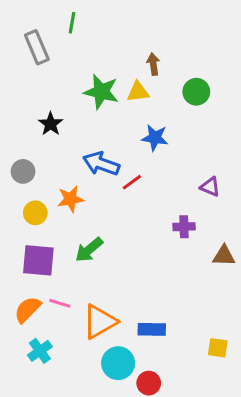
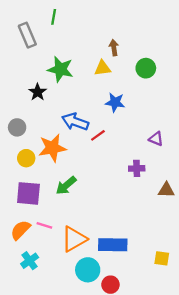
green star: (101, 92) -> (60, 69), moved
orange star: (71, 199) -> (52, 148), size x1.4
blue rectangle: (152, 329) -> (113, 245), size x1.4

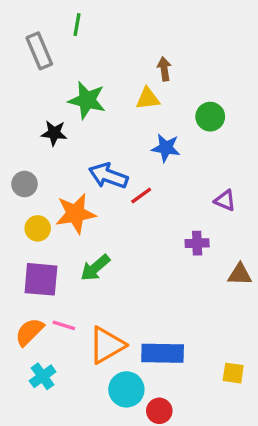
green circle: (146, 68) -> (210, 117), moved
black star: (38, 92) -> (54, 133), turned -30

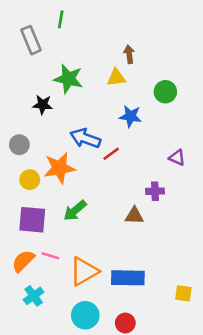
brown triangle: (240, 274) -> (134, 216), moved
cyan circle: (126, 389) -> (85, 315), moved

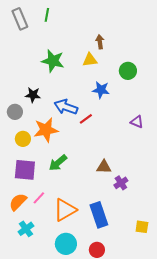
gray rectangle: (31, 40) -> (20, 19), moved
black star: (43, 105) -> (33, 95), moved
purple cross: (155, 191) -> (121, 183), moved, turned -32
pink line: (50, 256) -> (39, 198), turned -64
blue rectangle: (128, 278) -> (99, 215), turned 70

